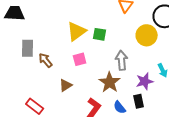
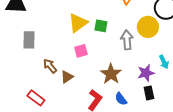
brown arrow: (46, 60) -> (50, 66), moved
gray arrow: (122, 60) -> (127, 40), moved
black rectangle: (139, 101) -> (149, 93), moved

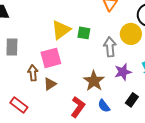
pink square: (81, 51) -> (51, 58), moved, size x1.5
brown arrow: (50, 66) -> (33, 73), turned 35
purple star: (146, 73) -> (123, 72), moved
black rectangle: (149, 93) -> (132, 100), turned 48

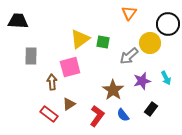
gray arrow: (110, 47) -> (129, 56), turned -126
brown triangle: (50, 84) -> (69, 104), moved
red rectangle: (19, 105) -> (49, 114), moved

